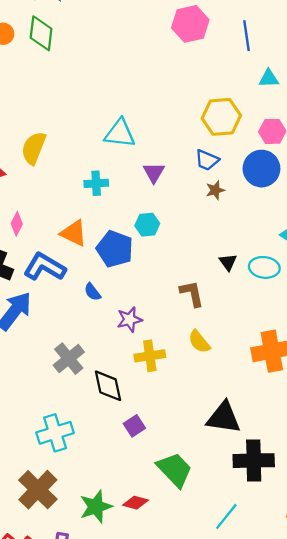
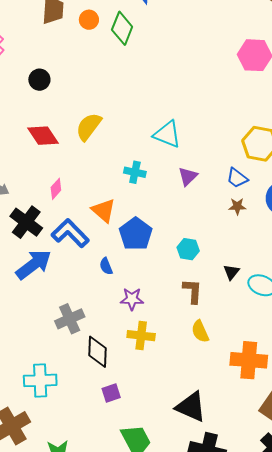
cyan hexagon: (147, 225) -> (188, 249), moved
yellow semicircle: (199, 342) -> (200, 331), moved

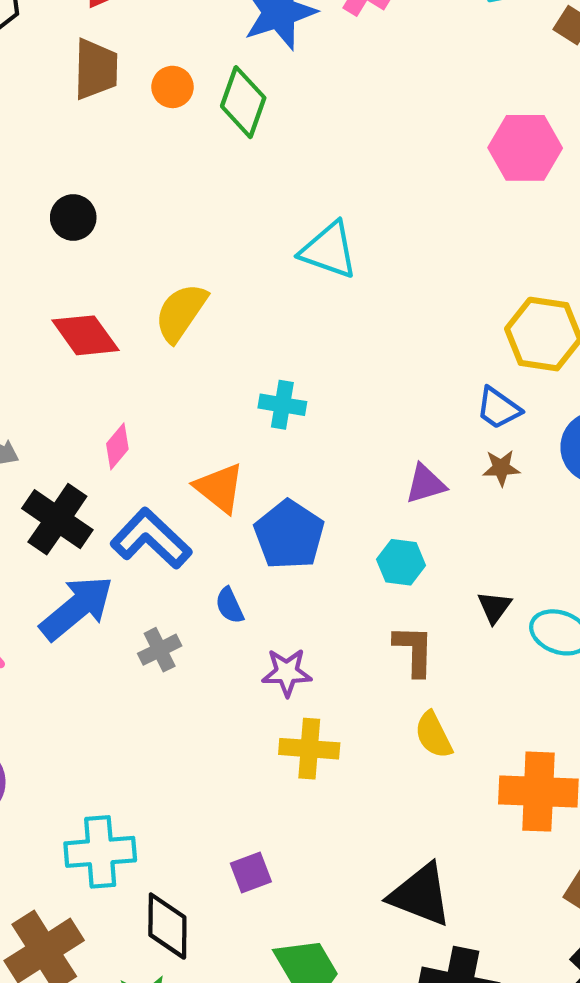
cyan triangle: (167, 134) -> (329, 250), moved
purple triangle: (188, 176) -> (425, 484), moved, turned 30
gray cross: (70, 319) -> (160, 650), moved, size x0.7
black diamond: (98, 352) -> (167, 926), moved

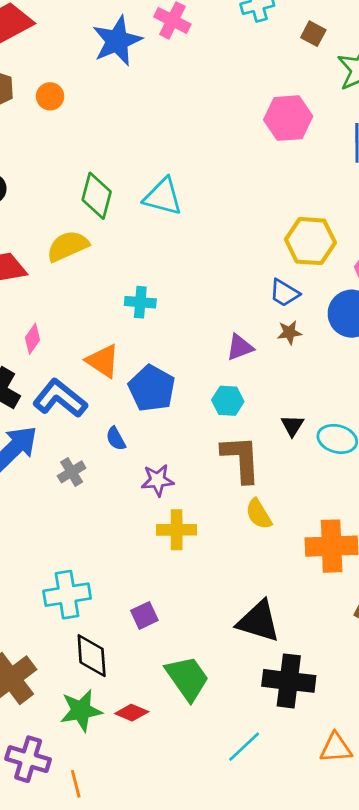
green diamond: (243, 102) -> (97, 196), moved
yellow semicircle: (181, 312) -> (68, 246), turned 36
brown L-shape: (414, 650) -> (241, 459), size x1.4
cyan cross: (100, 852) -> (67, 595), moved

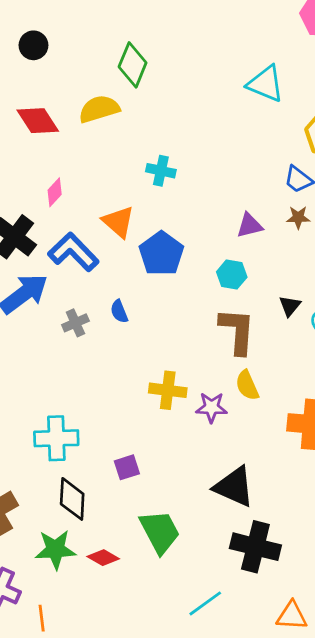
cyan triangle: (163, 197) -> (266, 84), moved
blue semicircle: (116, 439) -> (119, 311), moved
purple star: (158, 480) -> (211, 407), moved

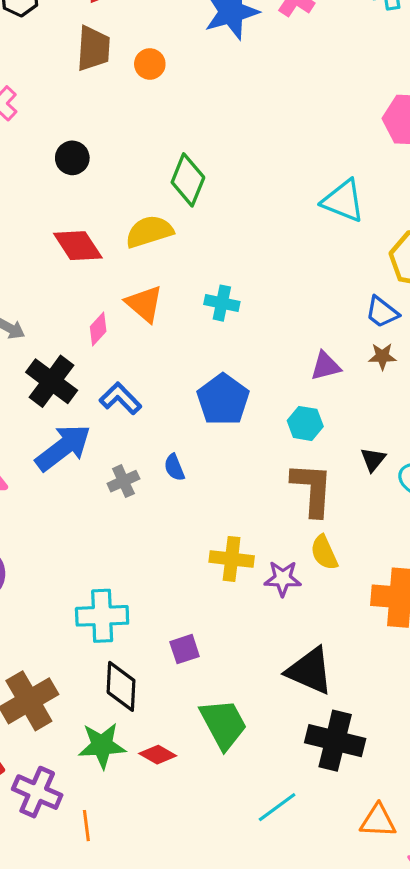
orange triangle: (118, 222) -> (144, 304), moved
blue L-shape: (73, 252) -> (120, 398), size x0.7

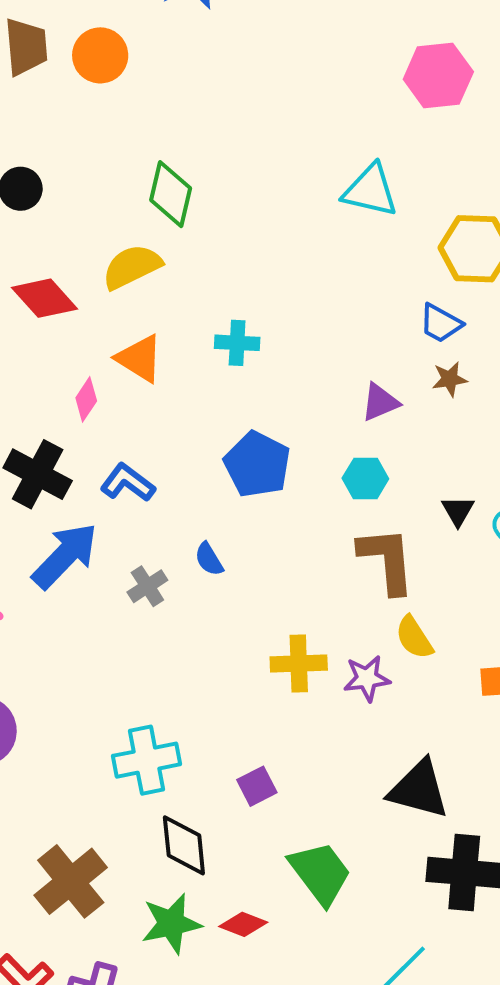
orange circle: (150, 64) -> (100, 55), size x1.4

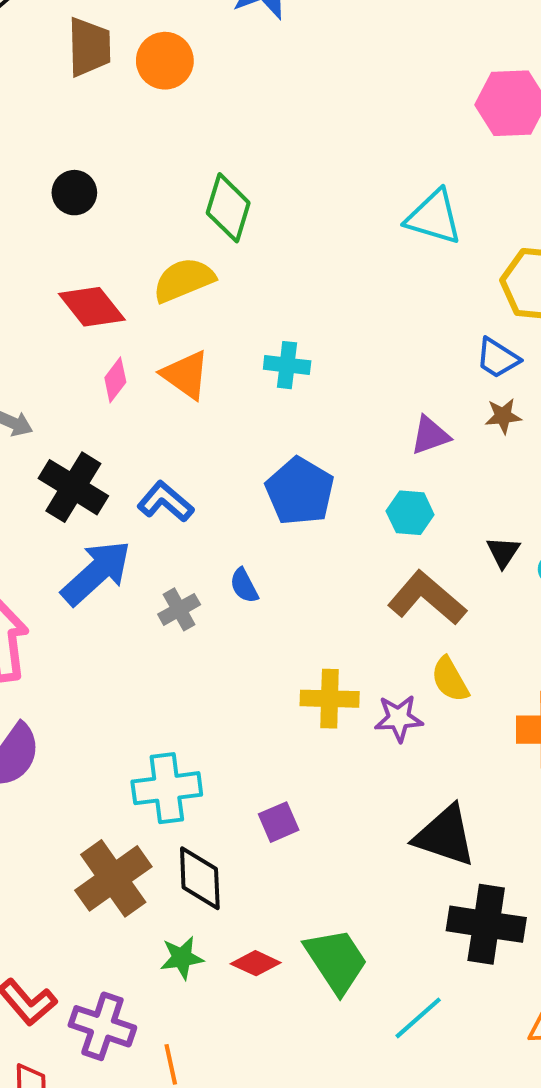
pink diamond: (86, 399) -> (115, 380), moved
brown L-shape: (387, 560) -> (427, 598), turned -48
green trapezoid: (320, 873) -> (336, 961), moved
brown cross: (71, 881) -> (113, 878), moved
green star: (171, 924) -> (182, 958), size x0.7

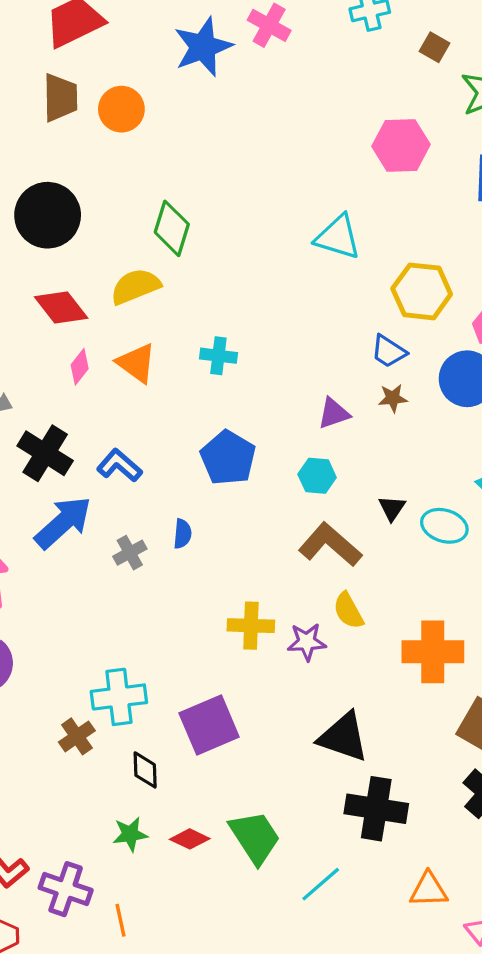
black circle: (74, 193) -> (48, 215), size x1.8
blue semicircle: (244, 586) -> (182, 534), turned -148
purple square: (279, 822) -> (209, 725), size x1.8
brown cross: (113, 878) -> (77, 736), moved, size x0.6
black diamond: (200, 878) -> (145, 770), size x0.7

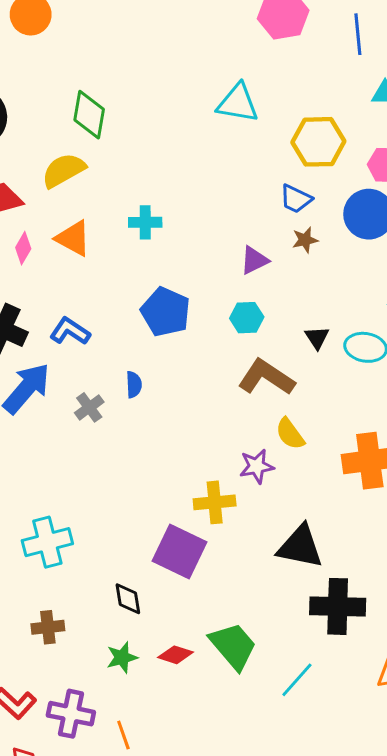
yellow cross: (251, 626) -> (215, 502), moved
cyan cross: (119, 697) -> (47, 542), moved
purple square: (209, 725) -> (180, 551), turned -34
brown cross: (77, 736) -> (48, 627), moved, turned 36

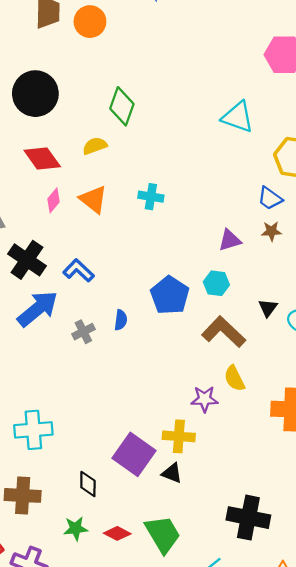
yellow semicircle: (64, 170) -> (95, 146), size x0.7
blue pentagon: (166, 312) -> (170, 295), moved
yellow cross: (215, 502) -> (179, 436), moved
black triangle: (300, 547) -> (172, 473), moved, size x0.6
brown cross: (48, 627) -> (23, 495), size x1.4

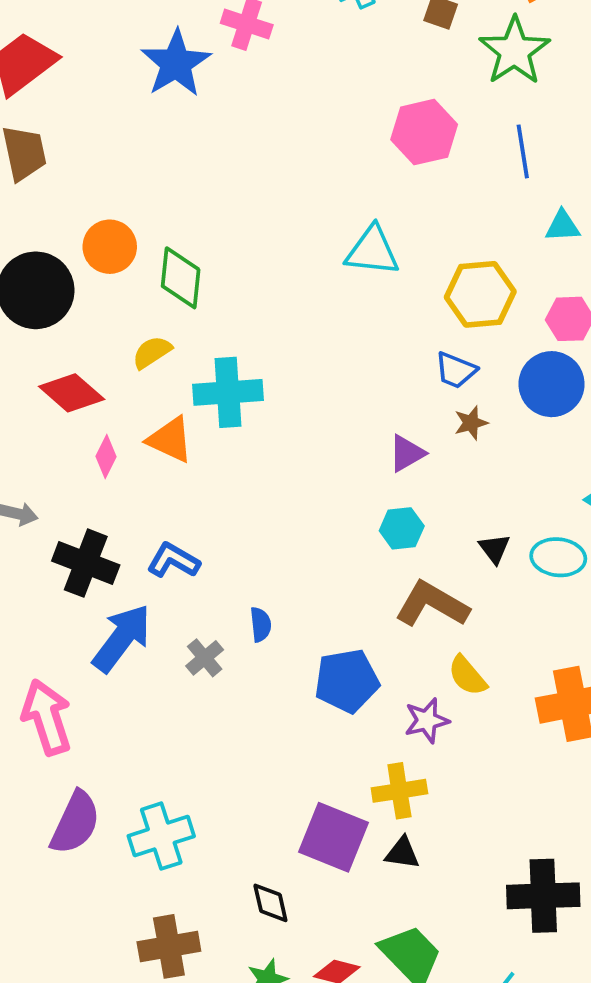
orange circle: (90, 22) -> (110, 247), moved
cyan cross: (151, 197) -> (228, 392), moved, size x1.6
blue pentagon: (170, 295) -> (347, 681), moved, turned -30

